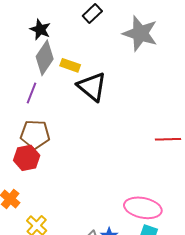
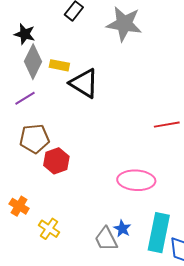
purple line: (31, 93) -> (25, 98), turned 45
red hexagon: (27, 158) -> (56, 161), moved
pink ellipse: (143, 208) -> (136, 180), moved

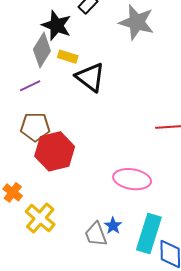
black star: (25, 34) -> (57, 25), moved, size x1.4
red hexagon: (56, 161) -> (55, 151), size x1.5
yellow cross: (49, 229) -> (40, 218), size x1.4

